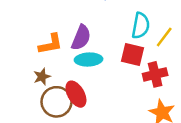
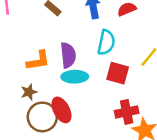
cyan semicircle: (141, 26) -> (106, 42), moved
purple semicircle: (81, 38) -> (68, 55), turned -30
red cross: (155, 74) -> (127, 112), moved

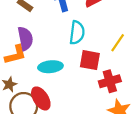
purple semicircle: (68, 55) -> (25, 39), moved
red cross: (127, 112) -> (110, 81), moved

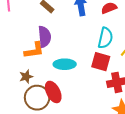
cyan semicircle: (77, 33) -> (105, 38), moved

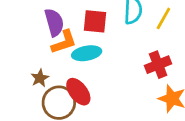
orange L-shape: (34, 50) -> (64, 42), moved
red square: (101, 62) -> (95, 21), moved

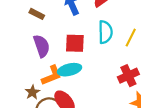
orange L-shape: (64, 42) -> (52, 75), moved

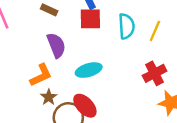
red square: (75, 43) -> (90, 19), moved
orange L-shape: (52, 75) -> (41, 75), moved

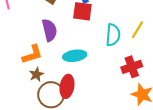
cyan semicircle: (126, 26) -> (113, 35), moved
red ellipse: (85, 106) -> (67, 86), turned 45

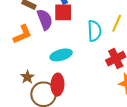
purple semicircle: (49, 30) -> (45, 20), moved
orange L-shape: (32, 54) -> (22, 34), moved

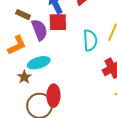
cyan ellipse: (61, 55) -> (39, 63), moved
brown star: (27, 77) -> (24, 77), moved

